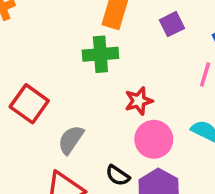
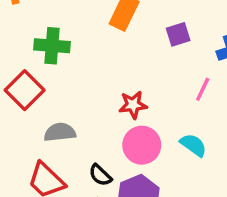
green cross: (100, 54) -> (52, 46), moved
gray semicircle: (71, 140) -> (60, 132), turned 40

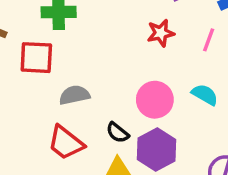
red square: (25, 90) -> (36, 58), turned -36
red star: (133, 105) -> (161, 33), moved

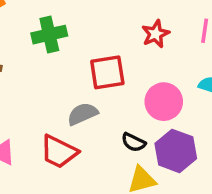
red square: (36, 58) -> (107, 72), moved
red trapezoid: (66, 143) -> (59, 152), moved

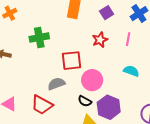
pink circle: (164, 102) -> (92, 80), moved

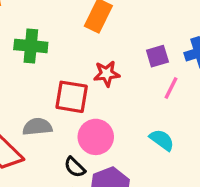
purple square: (107, 13) -> (157, 56), moved
red star: (100, 40) -> (107, 74), moved

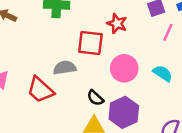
red star: (107, 74) -> (117, 24), turned 30
pink circle: (96, 137) -> (124, 68), moved

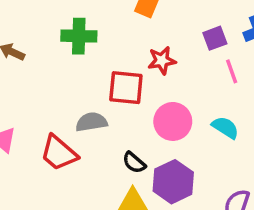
red star: (117, 24) -> (162, 60), turned -30
pink line: (168, 32) -> (232, 71), turned -42

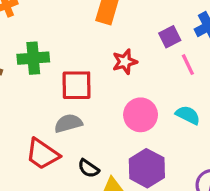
green cross: (79, 36) -> (33, 58), moved
red square: (126, 88) -> (77, 85), moved
black semicircle: (134, 163) -> (89, 168), moved

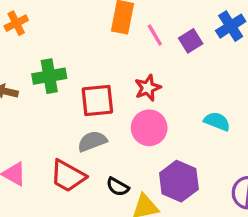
red star: (125, 62) -> (148, 88), moved
pink line: (188, 65) -> (155, 35), moved
pink circle: (141, 115) -> (149, 128), moved

